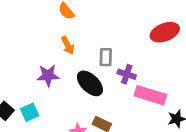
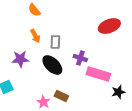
gray rectangle: (106, 57) -> (55, 42), moved

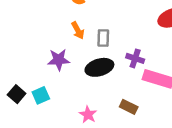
black ellipse: (52, 65) -> (99, 67), turned -60
brown rectangle: (61, 96) -> (129, 107), moved

